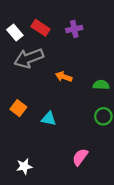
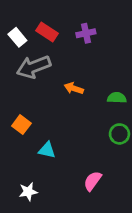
cyan triangle: (49, 119) -> (47, 150), moved

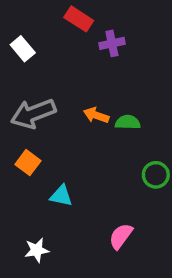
red rectangle: (47, 32) -> (79, 19), moved
gray arrow: (34, 67) -> (33, 114), moved
green semicircle: (117, 98) -> (128, 122), moved

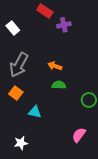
gray arrow: (33, 114) -> (19, 65), turned -40
green semicircle: (128, 122) -> (59, 85), moved
pink semicircle: (121, 236) -> (79, 135), moved

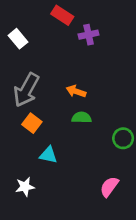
orange square: (16, 93) -> (32, 123), moved
white star: (21, 143) -> (25, 187), moved

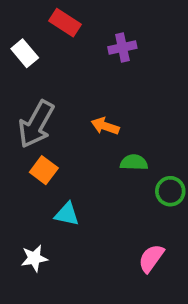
red rectangle: (62, 15) -> (65, 23), moved
green semicircle: (82, 118) -> (134, 162), moved

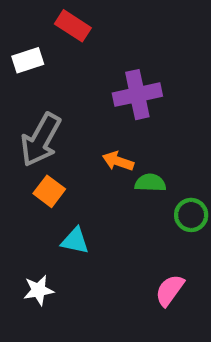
purple cross: (122, 48) -> (137, 95), moved, size x1.5
white rectangle: (25, 53) -> (28, 60), turned -68
orange arrow: (105, 126) -> (118, 161), moved

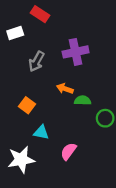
gray arrow: (41, 140) -> (36, 61), moved, size x0.7
white star: (38, 290) -> (21, 160), size x1.6
pink semicircle: (170, 290) -> (68, 151), moved

